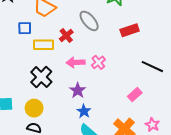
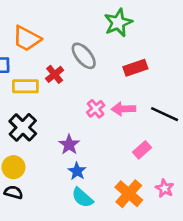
pink arrow: (76, 62) -> (123, 109), moved

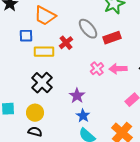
red rectangle: (135, 68) -> (112, 38), moved

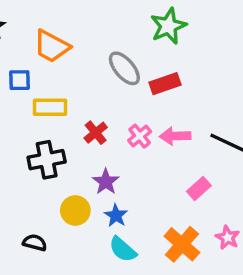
red cross: (66, 43) -> (96, 133), moved
black cross: (42, 83) -> (47, 160), turned 35
yellow circle: (35, 113) -> (75, 210), moved

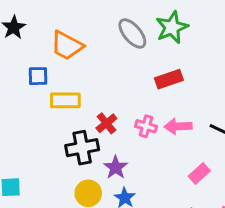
gray ellipse: (124, 68) -> (132, 33), moved
pink cross: (140, 136) -> (146, 126), turned -35
black cross: (47, 160) -> (82, 148), moved

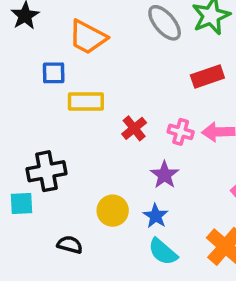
black cross: (82, 148) -> (46, 171), moved
purple star: (116, 167) -> (165, 175), moved

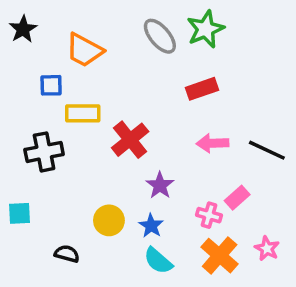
red cross: (134, 128) -> (130, 140), size x1.5
pink cross: (181, 132) -> (209, 215), moved
black cross: (46, 171) -> (44, 152), moved

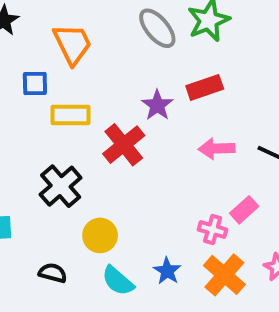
orange trapezoid: (84, 50) -> (72, 44), turned -144
black cross: (44, 152) -> (61, 186), moved, turned -30
purple star: (160, 185) -> (157, 105), moved
blue star: (151, 226) -> (167, 271), moved
cyan semicircle: (158, 261) -> (118, 281), moved

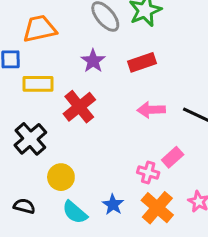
orange trapezoid: (72, 44) -> (40, 29), turned -76
purple star: (157, 105) -> (93, 61), moved

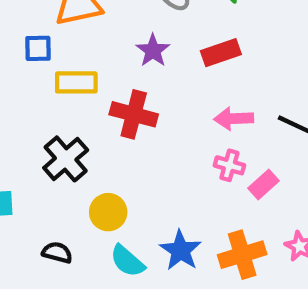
red cross: (79, 107) -> (134, 114), turned -36
pink cross: (148, 172) -> (229, 165), moved
blue star: (113, 205) -> (180, 250), size x1.4
orange cross: (157, 208) -> (242, 255), turned 32

